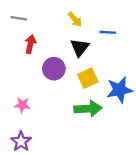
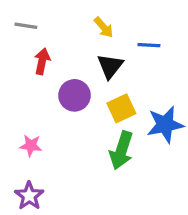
green arrow: (88, 109) -> (121, 150), turned 112

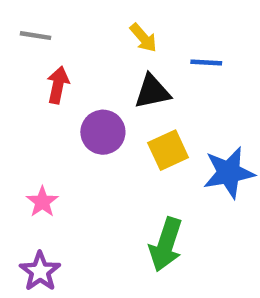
black triangle: (110, 66) -> (152, 92), turned 40
pink star: (31, 146) -> (42, 202), turned 30
green arrow: (121, 150) -> (166, 244), moved

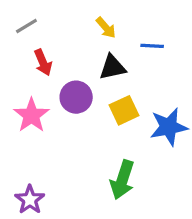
gray line: (36, 36) -> (26, 26), turned -40
red arrow: (58, 85) -> (43, 62), turned 145
pink star: (42, 202) -> (31, 115), moved, size x1.5

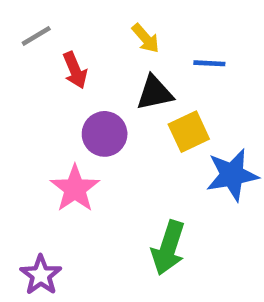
red arrow: (43, 62) -> (75, 70), moved
yellow square: (124, 110) -> (189, 132), moved
pink star: (31, 115) -> (75, 189), moved

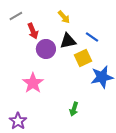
blue line: (209, 63) -> (92, 37), moved, turned 32
purple circle: (105, 134) -> (46, 49), moved
green arrow: (168, 248) -> (74, 109), size x0.6

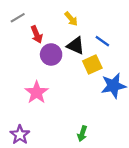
black triangle: (68, 41) -> (76, 46), turned 36
green arrow: (74, 109) -> (82, 134), moved

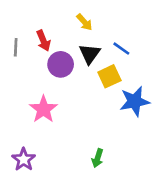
gray line: (18, 18) -> (16, 47), moved, turned -56
black triangle: (76, 46) -> (90, 54), turned 42

